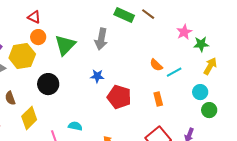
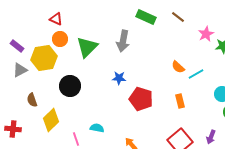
brown line: (148, 14) -> (178, 17), moved

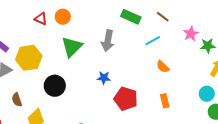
orange circle: (60, 39) -> (63, 17), moved
cyan line: (196, 74) -> (153, 41), moved

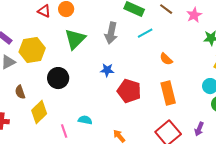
pink star: (191, 34) -> (194, 15), moved
cyan line: (153, 41) -> (145, 33), moved
orange rectangle: (165, 101) -> (168, 93), size x1.6

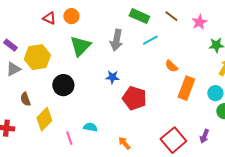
orange rectangle: (168, 93) -> (186, 88), moved, turned 35

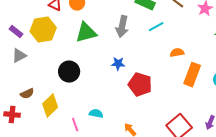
green triangle: (80, 46) -> (86, 33), turned 30
yellow hexagon: (37, 57) -> (43, 30), moved
orange semicircle: (171, 66) -> (177, 53), turned 128
brown semicircle: (25, 99) -> (27, 94), moved, turned -96

